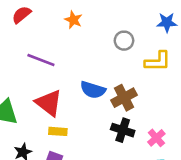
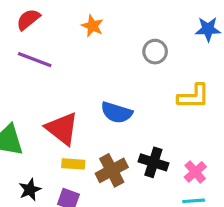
purple line: (41, 60) -> (35, 60), moved
yellow L-shape: (158, 61) -> (194, 97), moved
brown cross: (124, 98) -> (112, 170), moved

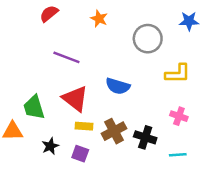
gray circle: (155, 52) -> (148, 39), size x1.5
purple line: (35, 60) -> (66, 57), moved
black cross: (153, 162) -> (145, 137), moved
pink cross: (195, 172) -> (179, 116), moved, turned -30

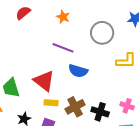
purple line: (66, 57) -> (63, 48), moved
pink cross: (179, 116) -> (127, 106), moved

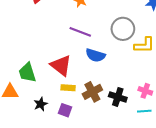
gray circle: (102, 33) -> (123, 29), moved

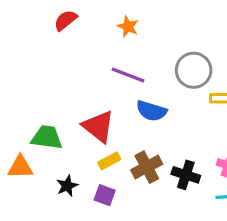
green trapezoid: (27, 73) -> (47, 137), turned 115
yellow rectangle: (68, 88) -> (109, 161), turned -32

